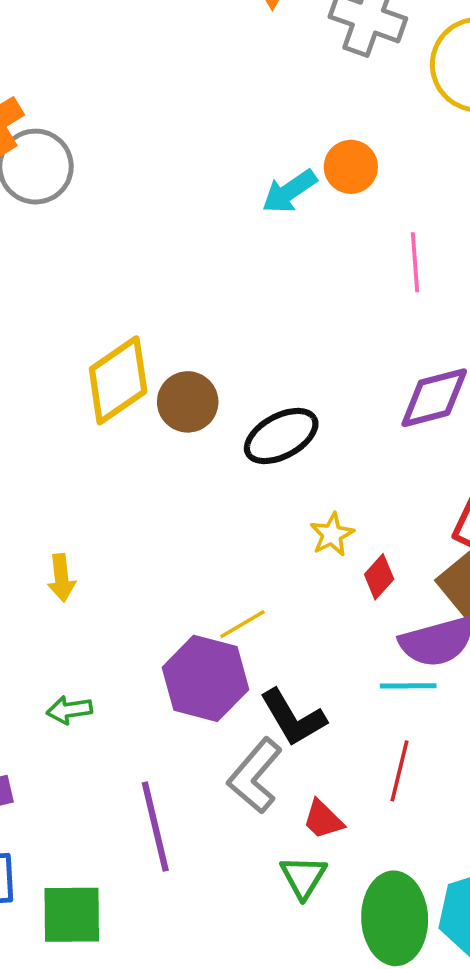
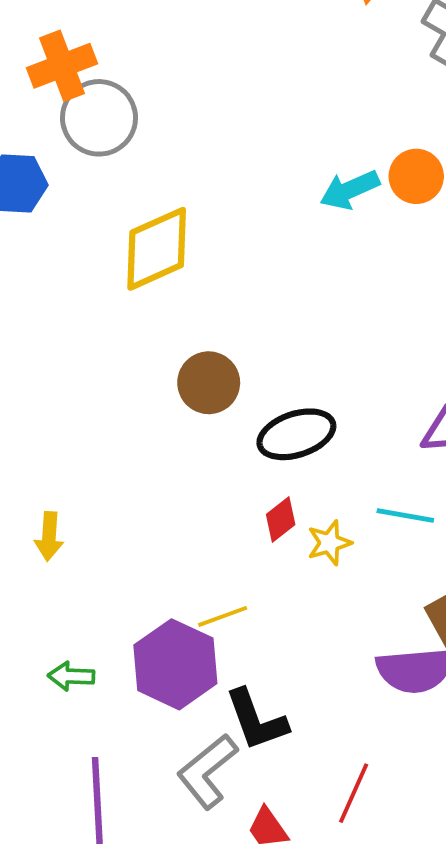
yellow diamond: (118, 380) -> (157, 249), moved
red diamond: (379, 577) -> (281, 519), moved
cyan line: (408, 686) -> (405, 515), moved
green arrow: (69, 710) -> (71, 676), moved

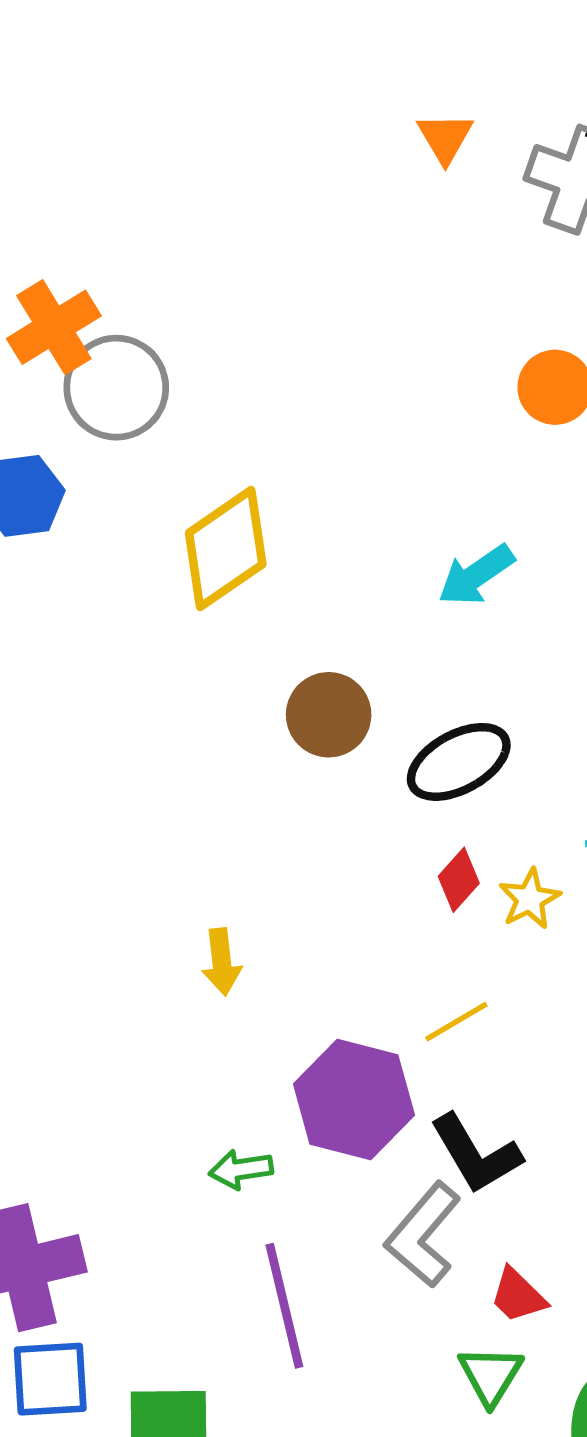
cyan arrow: (350, 190) -> (476, 575), moved
yellow arrow: (49, 536) -> (222, 962), moved
yellow line: (223, 616) -> (456, 1022), moved
green arrow: (71, 676) -> (241, 1169), moved

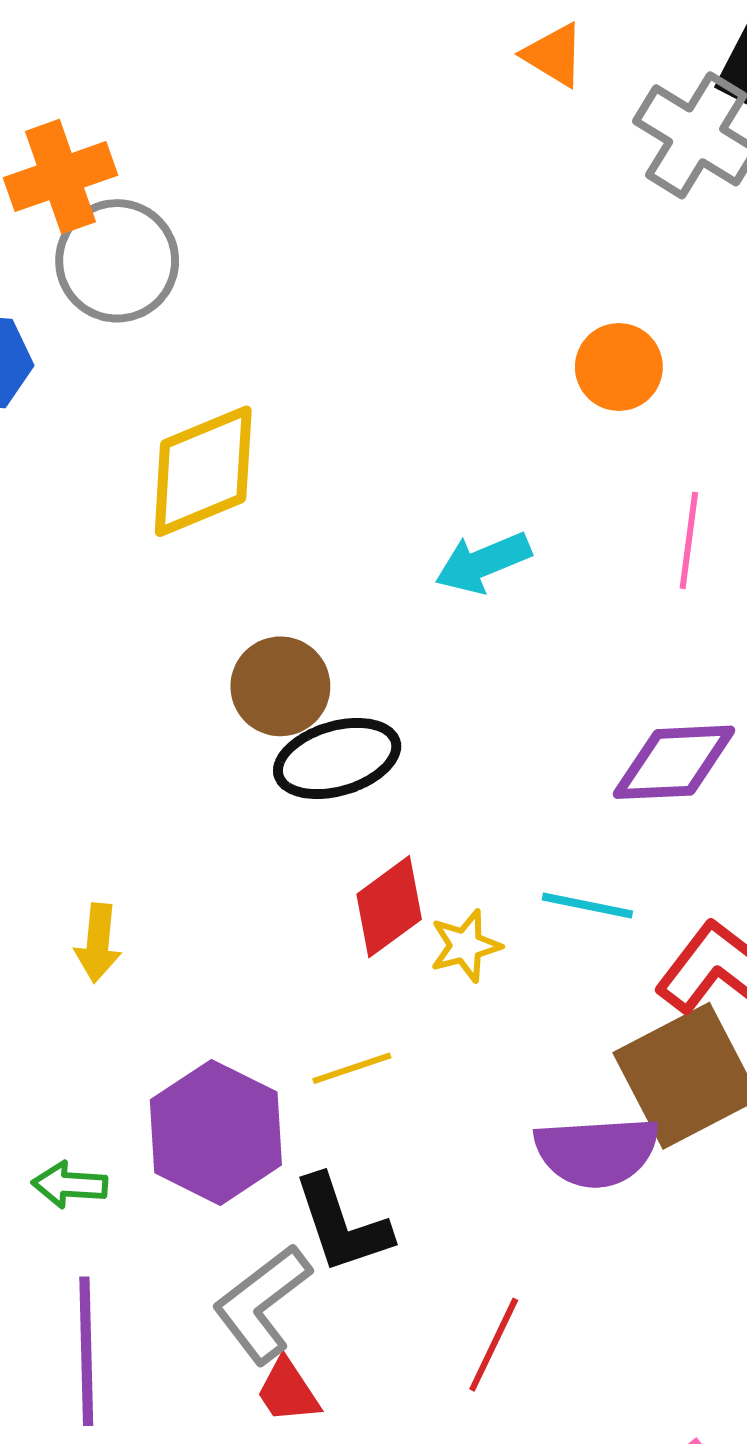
orange triangle: (445, 138) -> (554, 55), turned -40
black ellipse: (459, 762) -> (337, 758), moved
red diamond: (459, 880) -> (389, 907), size x1.4
red trapezoid: (518, 1296) -> (288, 1391), moved

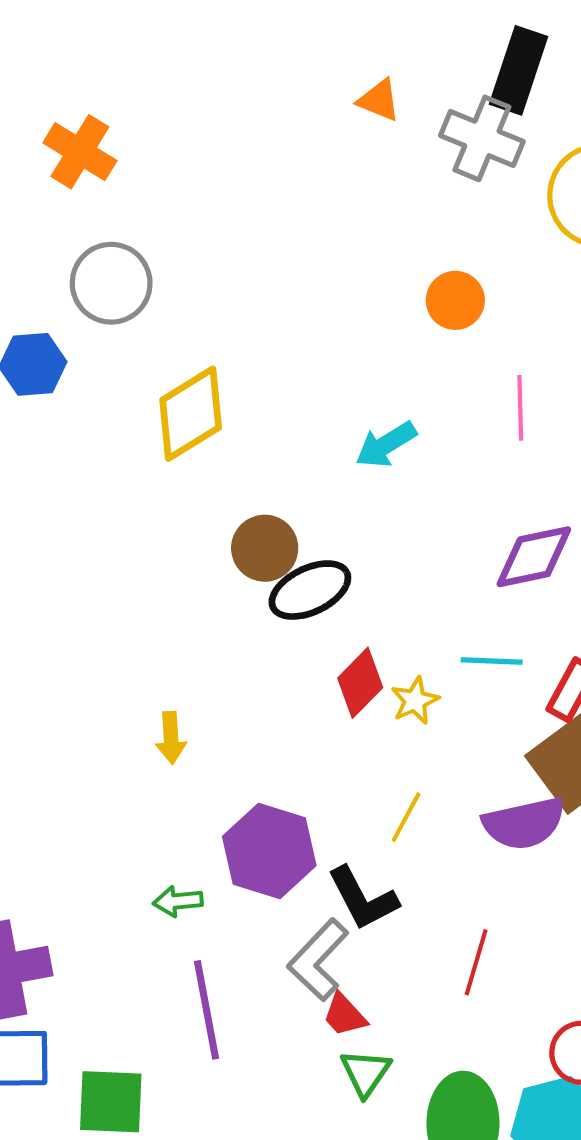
orange cross: (60, 177) -> (80, 152), moved, turned -30
yellow line: (352, 1068) -> (406, 817), moved, turned -34

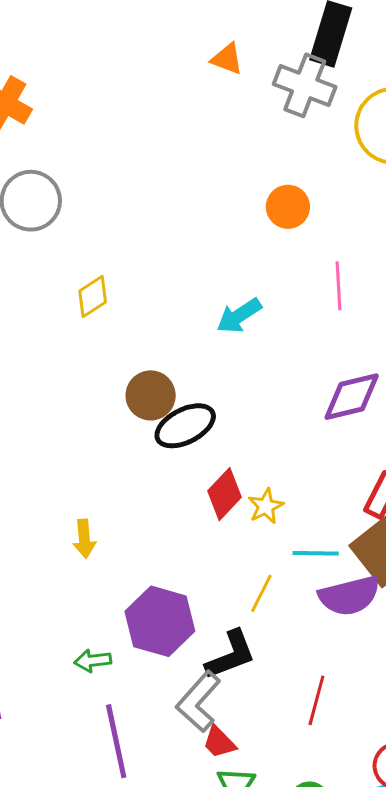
yellow diamond: (191, 414) -> (93, 297), size x0.6
cyan line: (492, 661) -> (316, 553), moved
black L-shape: (363, 899) -> (231, 655), turned -82

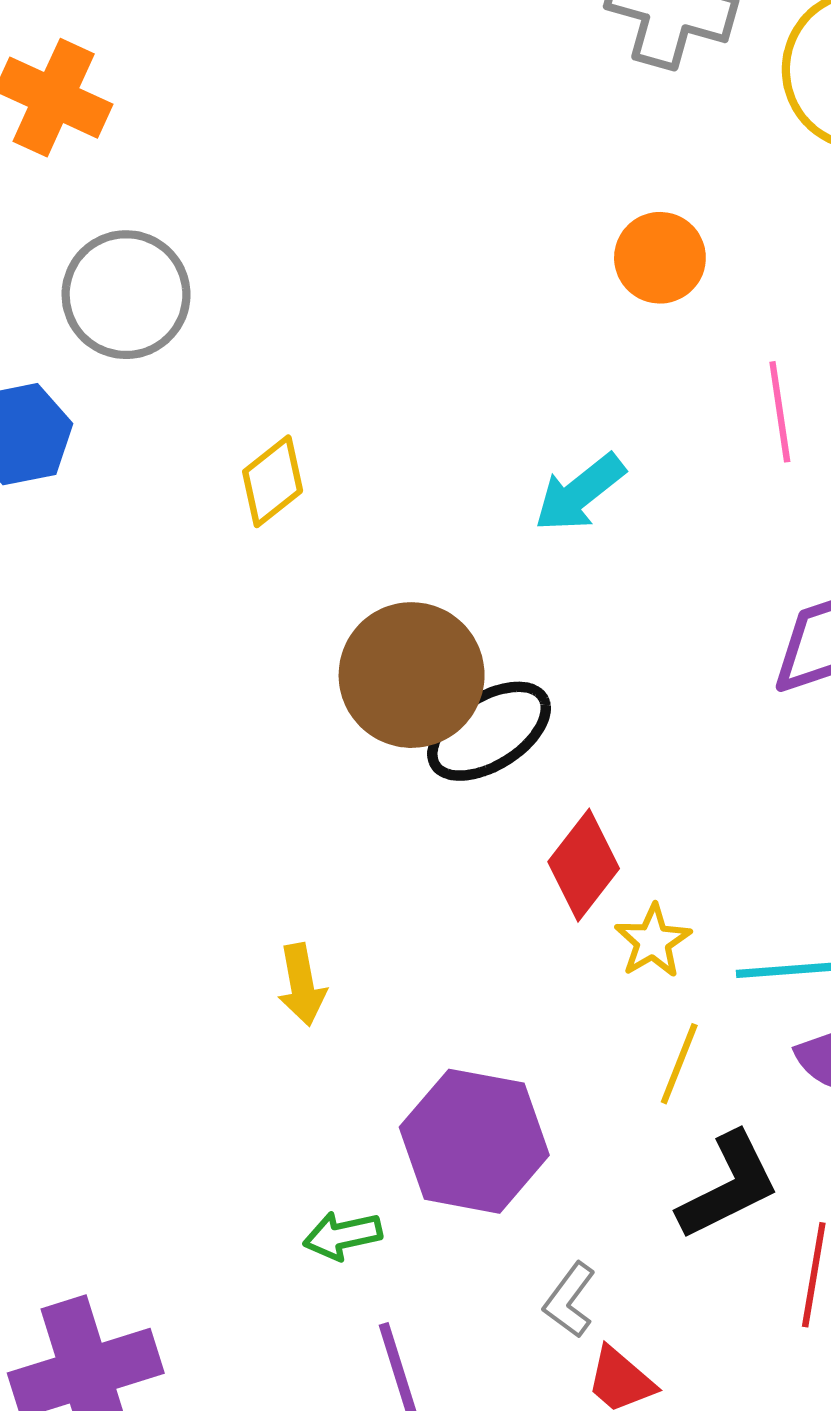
brown circle: (151, 395) -> (412, 675), size x1.4
yellow star: (266, 506) -> (653, 941), moved
black L-shape: (231, 655) -> (728, 1186), moved
gray L-shape: (198, 702) -> (570, 1300), size x0.6

